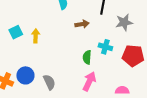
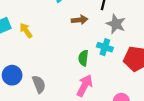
gray star: (124, 22) -> (116, 24), moved, turned 30
yellow arrow: (36, 36) -> (26, 30), turned -40

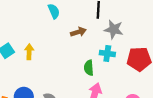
yellow arrow: (26, 30) -> (29, 52), turned 48

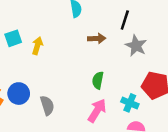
cyan cross: (107, 54) -> (130, 103), moved

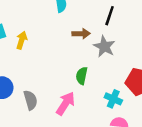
gray star: (136, 46) -> (104, 47), moved
pink arrow: (97, 111) -> (65, 103), moved

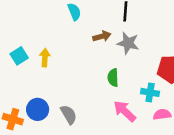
pink arrow: (65, 103) -> (125, 111), moved, turned -65

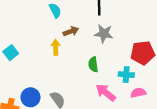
brown arrow: (102, 36) -> (71, 31), moved
yellow arrow: (45, 58) -> (56, 47), moved

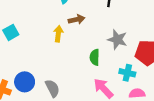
gray star: (104, 34) -> (117, 39), moved

